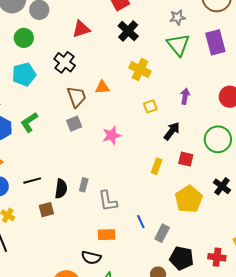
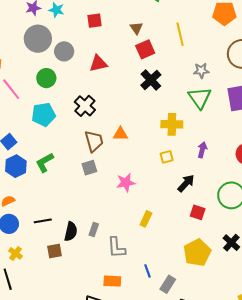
red triangle: (81, 29) -> (98, 63), moved
yellow cross: (140, 70) -> (172, 124), moved, turned -30
yellow rectangle: (157, 166) -> (146, 219), moved

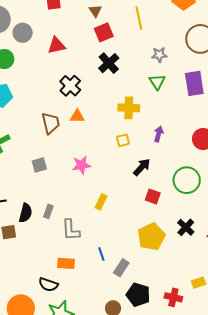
green triangle: (200, 98) -> (157, 82), size x0.7
black cross: (85, 106) -> (70, 86), moved
gray square: (89, 168) -> (39, 165), moved

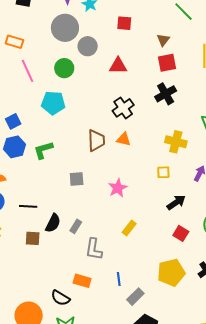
pink star: (81, 165) -> (118, 188), turned -30

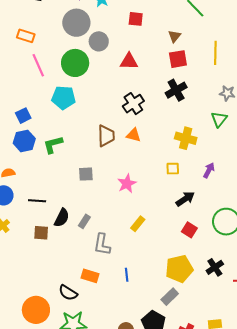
green circle: (64, 68) -> (75, 63), size x1.4
gray rectangle: (135, 297) -> (170, 297), moved

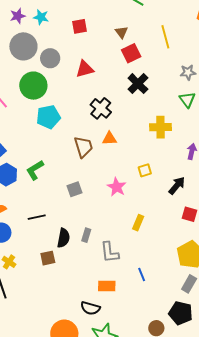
cyan pentagon: (64, 98) -> (48, 117), moved
yellow square: (173, 169) -> (145, 170), moved
black line: (37, 201) -> (37, 217), moved

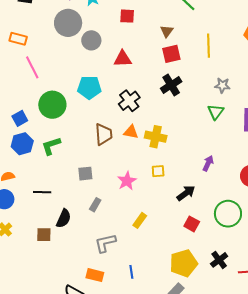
green circle: (33, 86) -> (52, 105), moved
cyan pentagon: (48, 117) -> (89, 87), moved
yellow cross: (161, 127) -> (156, 137), moved
gray rectangle: (86, 235) -> (95, 205), moved
gray L-shape: (110, 252) -> (105, 243), turned 70

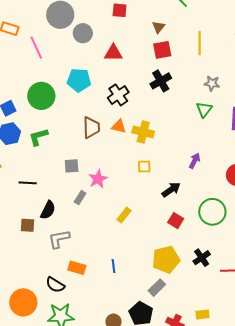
pink line: (32, 67) -> (36, 48), moved
pink star: (127, 181) -> (98, 179), moved
gray L-shape: (105, 243) -> (59, 239), moved

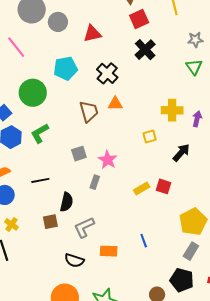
yellow cross: (143, 132) -> (172, 110), moved
yellow rectangle: (124, 215) -> (142, 189), turned 35
red square: (176, 221) -> (164, 186), moved
black semicircle: (55, 285) -> (74, 260), moved

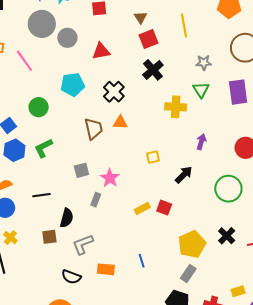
green circle: (33, 93) -> (39, 107), size x0.7
yellow cross: (172, 110) -> (176, 107), moved

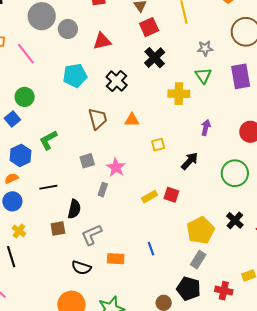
green circle: (39, 107) -> (25, 97), moved
orange triangle: (120, 122) -> (132, 120), moved
blue hexagon: (14, 150) -> (21, 155), moved

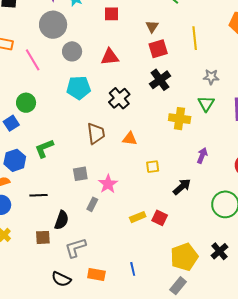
gray circle: (68, 29) -> (72, 51), moved

